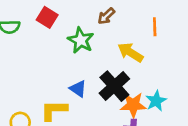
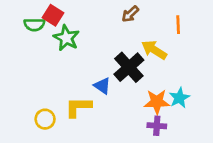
red square: (47, 17) -> (53, 15), moved
green star: (81, 40) -> (66, 38), moved
black cross: (114, 86) -> (129, 67), moved

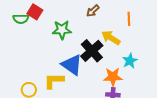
green star: (66, 38) -> (62, 30), moved, turned -30
blue triangle: (102, 86) -> (72, 65), size x1.6
cyan star: (179, 98) -> (130, 61), moved

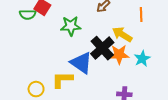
orange star: (113, 77) -> (119, 54), moved

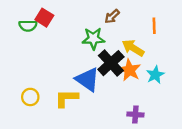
green star: (71, 26) -> (93, 39), moved
orange star: (119, 54) -> (130, 70), turned 30
yellow circle: (36, 89) -> (30, 97), moved

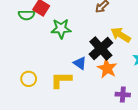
green star: (93, 39) -> (61, 29), moved
orange star: (130, 70) -> (107, 68), moved
blue triangle: (88, 79) -> (80, 63), size x0.6

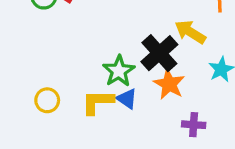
green star: (61, 29) -> (119, 71), moved, turned -30
blue triangle: (80, 63) -> (127, 99), moved

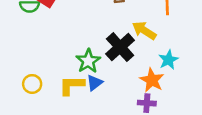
orange star: (169, 84) -> (152, 80), moved
blue triangle: (127, 99) -> (95, 83), turned 48

